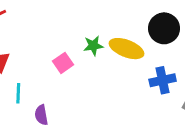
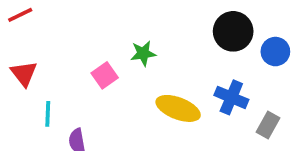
yellow ellipse: (126, 49) -> (178, 108), moved
blue cross: (163, 80) -> (231, 97), turned 35

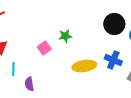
yellow ellipse: (178, 108) -> (84, 66), turned -30

